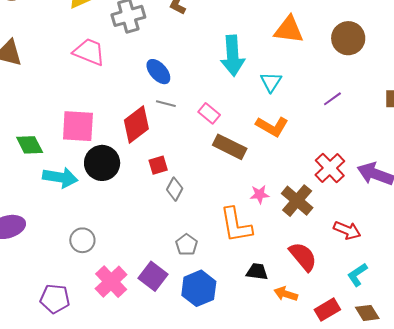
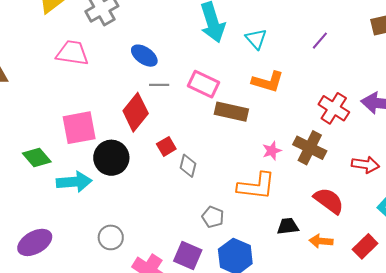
pink rectangle: (209, 113) -> (204, 84), size x1.4
orange L-shape: (236, 225) -> (256, 186), turned -60

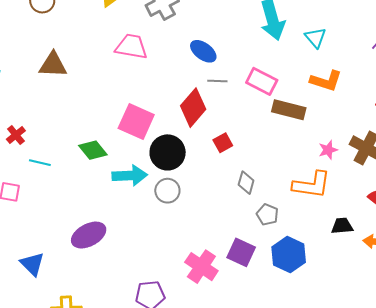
pink square: (79, 128) -> (136, 122), turned 33
gray diamond: (188, 166) -> (246, 183), moved
gray circle: (111, 237) -> (167, 191), moved

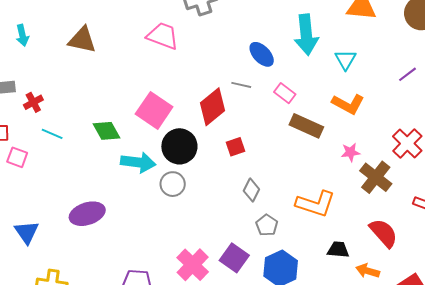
blue ellipse: (203, 51) -> (262, 54), moved
pink rectangle: (262, 81) -> (285, 93), size x0.7
pink star: (328, 150) -> (351, 152), moved

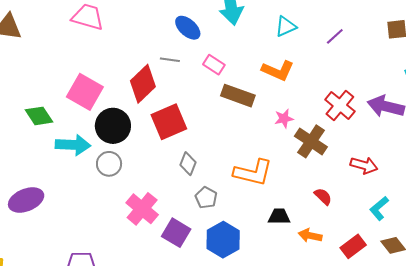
cyan triangle: (345, 60) -> (286, 27), moved, turned 40
red square: (236, 147) -> (169, 122), size x1.8
red semicircle: (384, 233) -> (323, 196), size x0.6
pink cross: (193, 265) -> (142, 209), moved

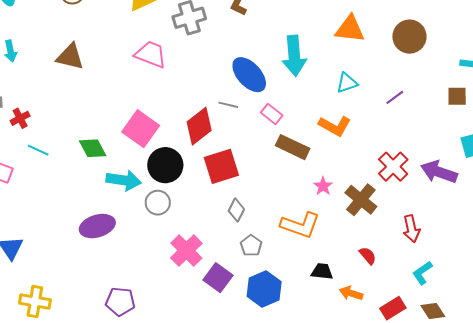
blue ellipse: (188, 28) -> (249, 75), size x1.4
pink star: (284, 119) -> (323, 186), moved, turned -30
red arrow: (364, 165) -> (411, 229), turned 56
purple ellipse: (26, 200) -> (97, 226), moved

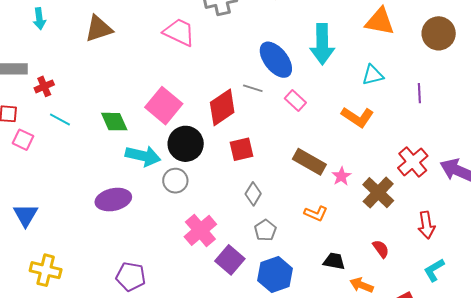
brown triangle: (70, 57) -> (99, 29), turned -36
purple line: (395, 97) -> (419, 93), turned -60
brown rectangle: (293, 147) -> (309, 162), moved
red square: (221, 166) -> (242, 149), size x0.7
orange L-shape: (300, 225) -> (316, 213), size x0.6

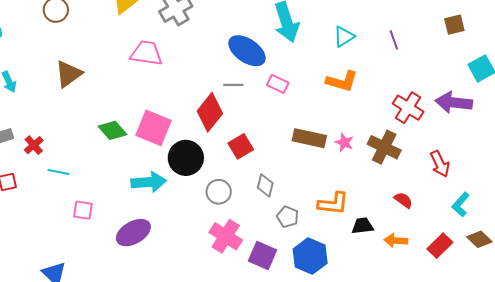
green diamond: (114, 122) -> (112, 130), moved
pink square: (23, 140) -> (83, 210), moved
gray circle: (175, 181) -> (219, 192), moved
orange L-shape: (316, 213) -> (333, 204), moved, size x1.4

